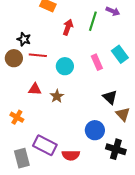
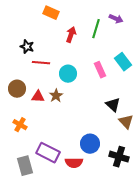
brown circle: (14, 58) -> (17, 89), moved
brown star: (57, 96) -> (56, 96), moved
blue circle: (95, 130) -> (90, 144), moved

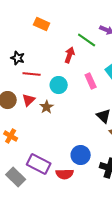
green line: (96, 29) -> (87, 40), turned -72
red arrow: (71, 35) -> (70, 55), moved
red triangle: (38, 97) -> (29, 100), moved, turned -48
gray rectangle: (25, 166) -> (16, 177), turned -30

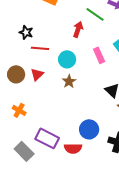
brown star: (47, 107) -> (69, 81), moved

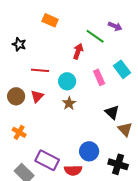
black star: (26, 32) -> (19, 44), moved

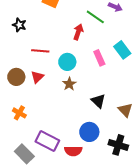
black triangle: (112, 112) -> (98, 101), moved

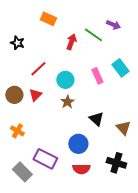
red arrow: (78, 32) -> (71, 42), moved
red line: (40, 51) -> (38, 69), turned -48
blue circle: (89, 132) -> (78, 144), moved
red semicircle: (73, 151) -> (81, 169), moved

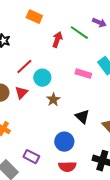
pink rectangle: (97, 76) -> (83, 74), turned -49
cyan circle: (65, 80) -> (42, 78), moved
purple rectangle: (45, 159) -> (31, 157), size x0.7

